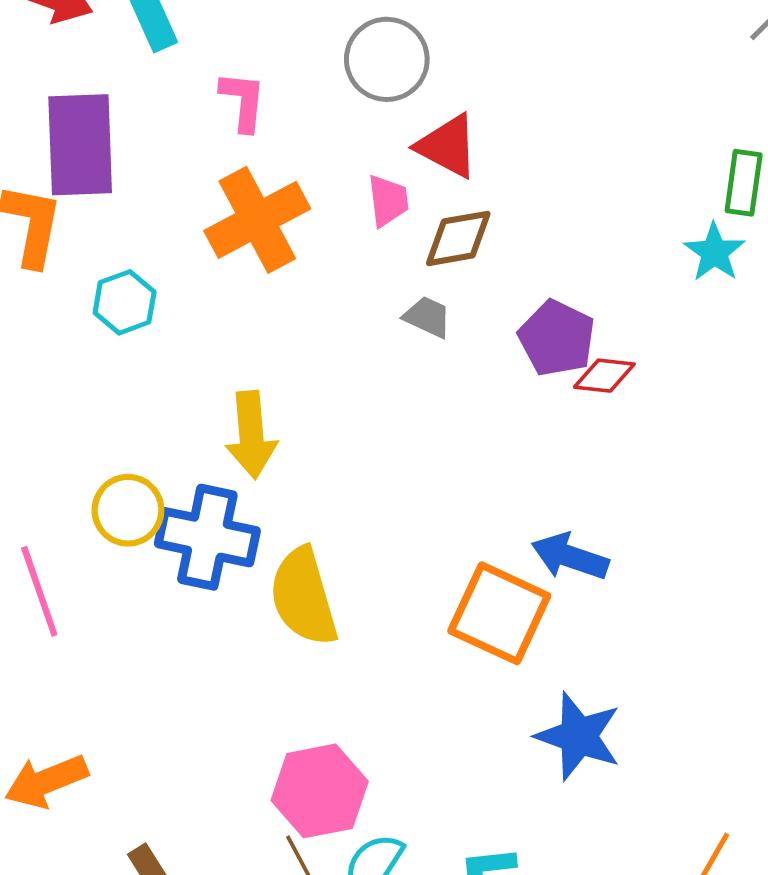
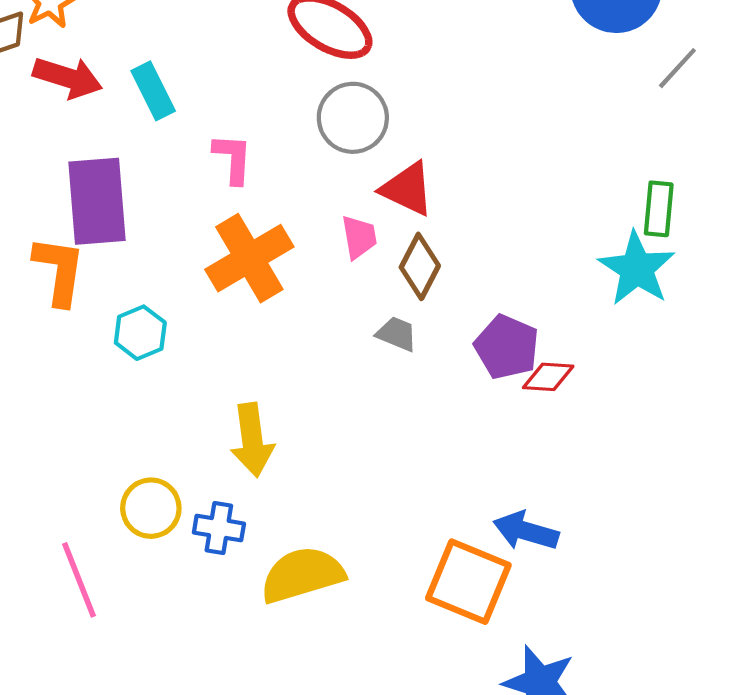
brown diamond: (458, 238) -> (420, 266), turned -50
cyan star: (714, 252) -> (637, 269), size x1.5
blue cross: (207, 537) -> (219, 528), size x0.6
yellow semicircle: (304, 597) -> (302, 575), turned 92

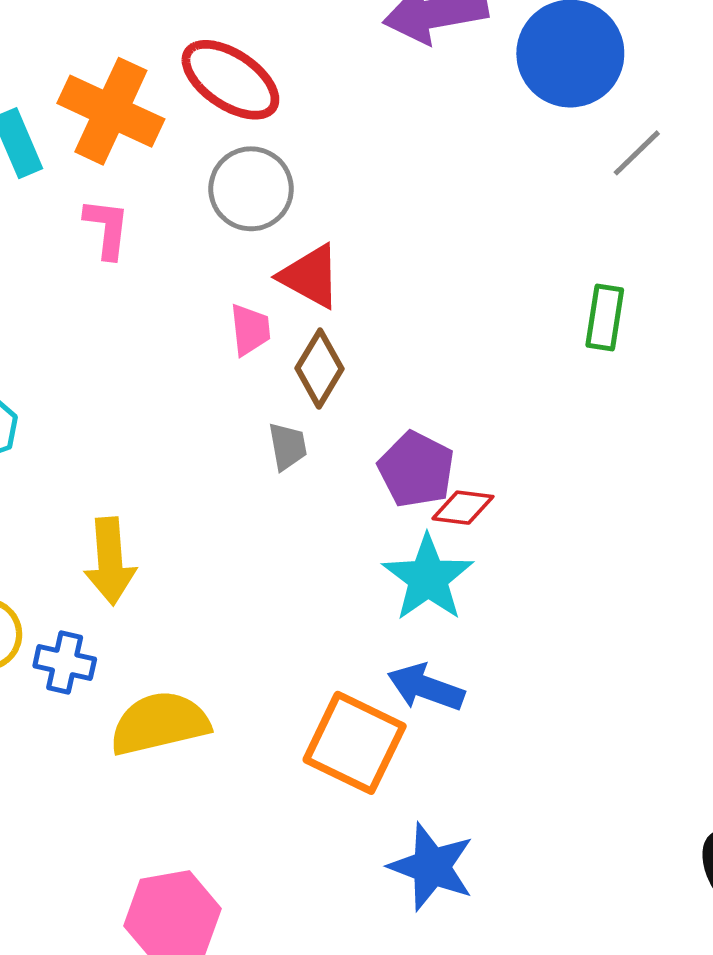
orange cross: (249, 258) -> (111, 111), moved, turned -38
cyan star: (637, 269) -> (428, 578), moved
gray trapezoid: (397, 334) -> (288, 446), turned 54

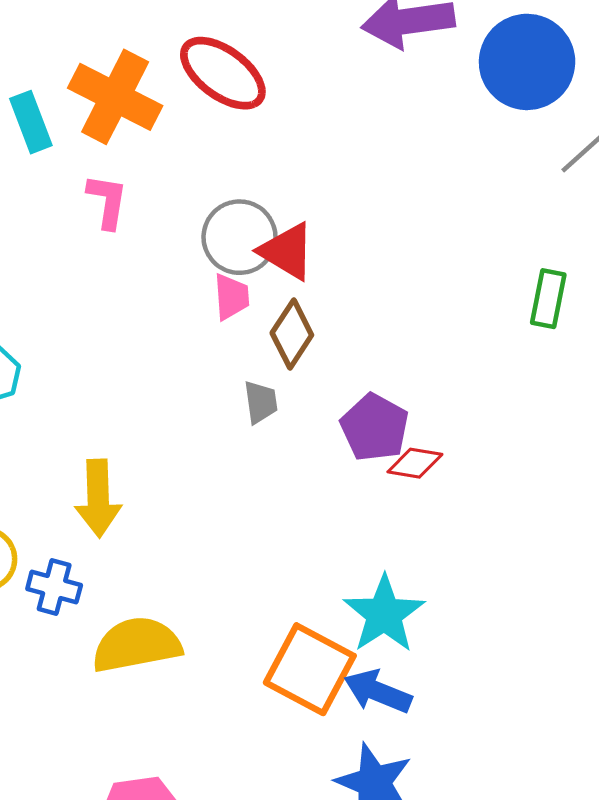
gray circle: (251, 189) -> (240, 237), moved
cyan star: (428, 578) -> (384, 614), moved
blue arrow: (426, 687) -> (378, 692), moved

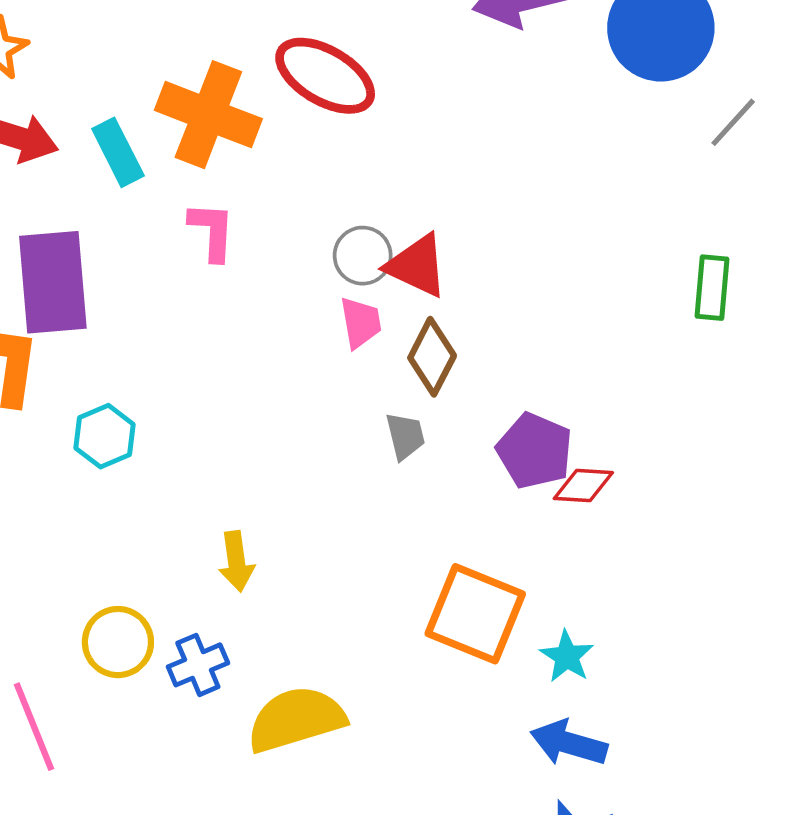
gray circle: (240, 237) -> (363, 256), size x0.7
yellow arrow: (98, 498) -> (236, 561), size x0.7
blue cross: (54, 587) -> (198, 665), turned -32
cyan star: (384, 614) -> (567, 657), size x0.6
orange square: (310, 669) -> (475, 614), moved

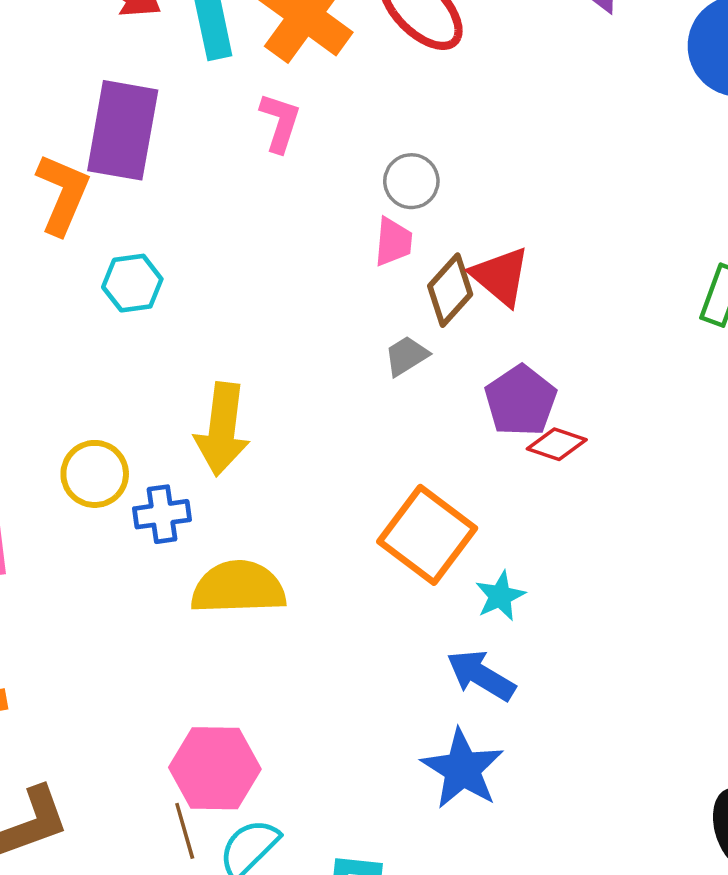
red triangle: (417, 266) -> (500, 276), moved
gray trapezoid: (405, 436) -> (407, 356), turned -123
yellow arrow: (236, 561) -> (222, 429), size x1.6

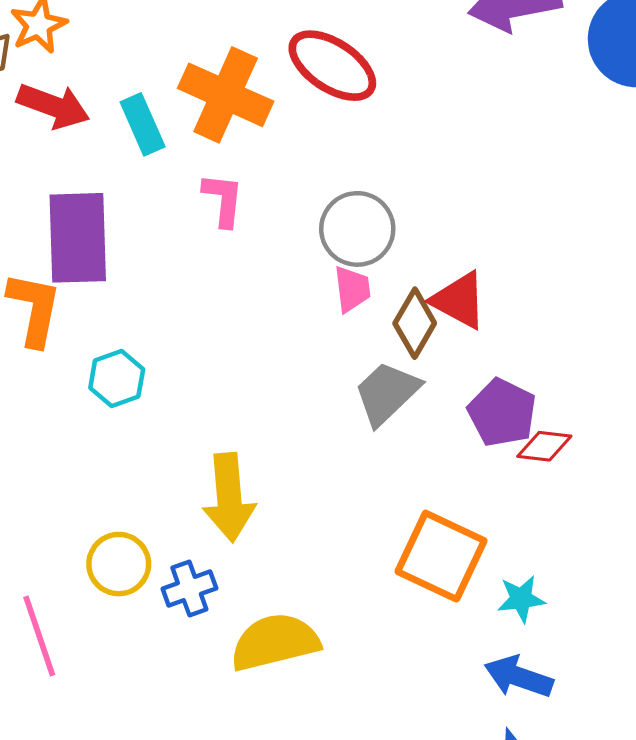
gray circle: (411, 181) -> (357, 229), size x1.4
gray trapezoid: (407, 356) -> (387, 393), size x1.6
cyan star: (500, 596) -> (521, 599), turned 30

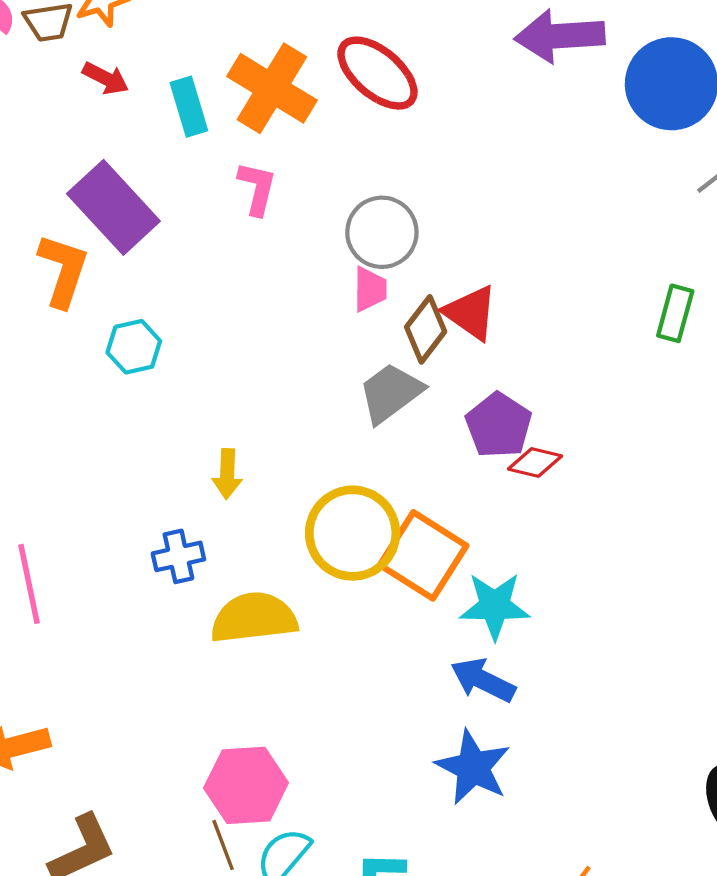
red arrow: (53, 106) -> (106, 78), size x0.7
purple rectangle: (78, 238) -> (113, 207), turned -48
yellow arrow: (229, 497) -> (227, 474), size x0.6
yellow circle: (119, 564) -> (353, 533), moved, size x1.5
cyan star: (521, 599) -> (495, 606), size x1.5

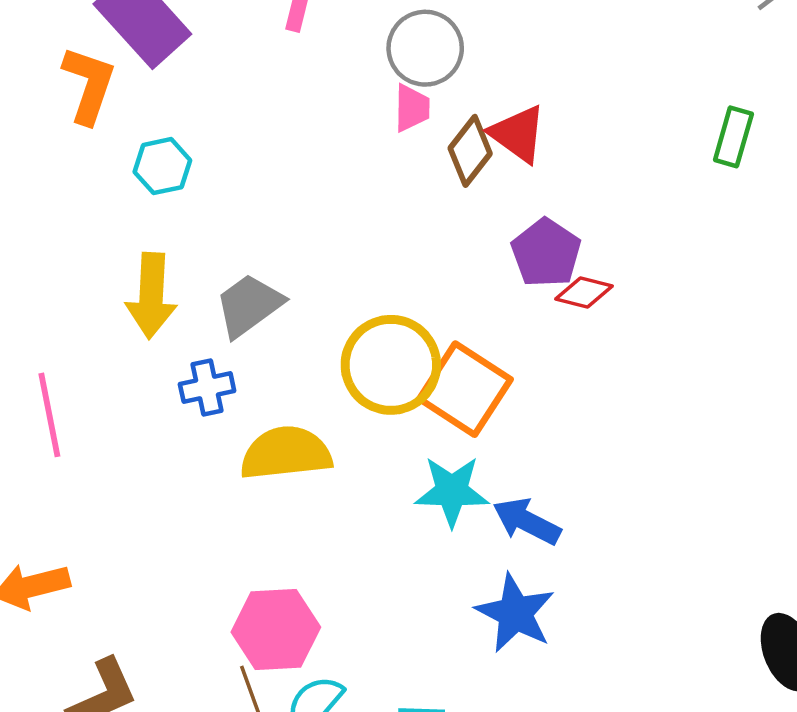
gray trapezoid: (391, 393) -> (249, 305), moved
yellow arrow: (227, 474) -> (151, 296), moved, size x1.6
cyan star: (495, 606) -> (452, 491), moved

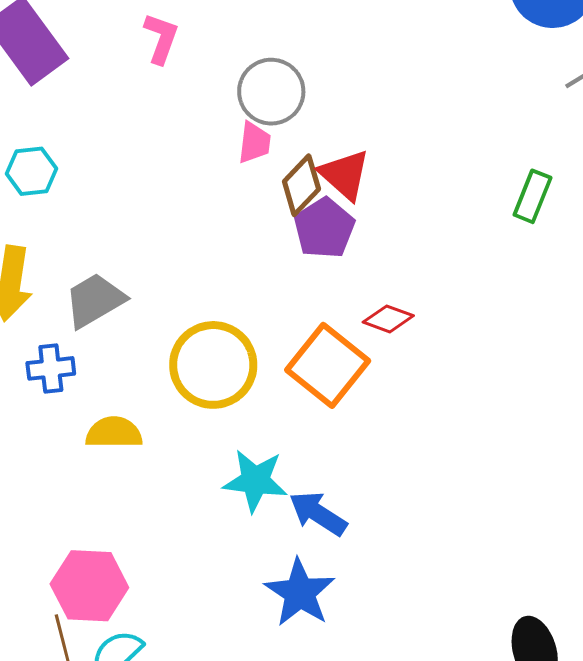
purple pentagon: (546, 253) -> (324, 228), moved
orange square: (465, 389) -> (328, 365), moved
yellow semicircle: (286, 453) -> (114, 433), size x0.7

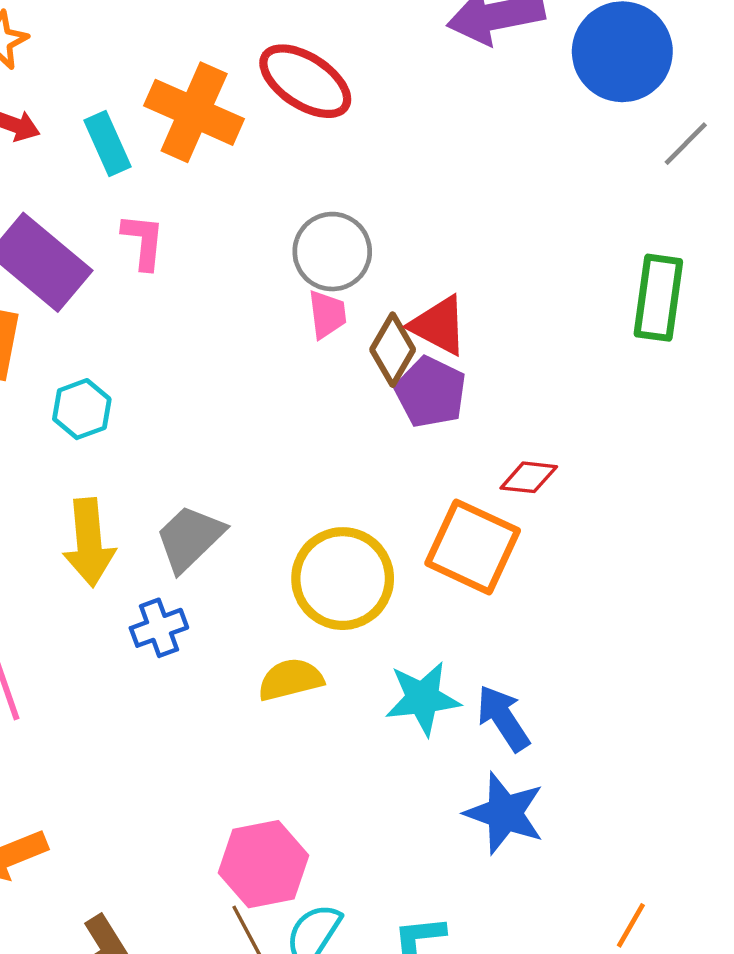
pink L-shape: (161, 38) -> (143, 241), moved
green rectangle: (532, 196) -> (658, 298), size x1.4
yellow semicircle: (114, 433) -> (291, 680), moved
blue arrow: (318, 514) -> (503, 718), turned 38

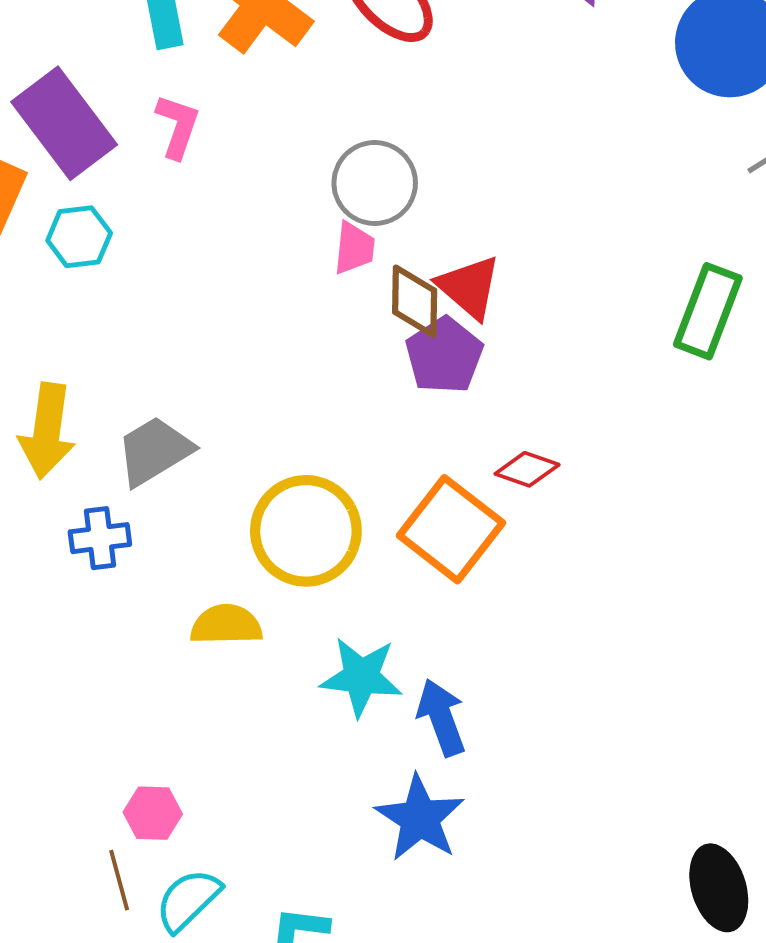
brown diamond: (393, 350) -> (415, 301), turned -42
cyan hexagon: (82, 409) -> (79, 237), moved
pink hexagon: (263, 864) -> (153, 813), size x0.6

